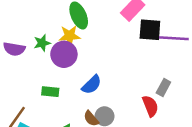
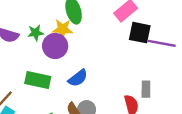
gray rectangle: (163, 88) -> (146, 89), turned -35
green rectangle: (50, 92) -> (38, 80), size x1.5

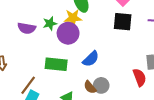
black square: (140, 33) -> (123, 22), moved

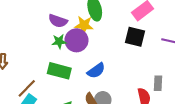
green star: (50, 24) -> (59, 42), moved
purple semicircle: (27, 28) -> (58, 21), moved

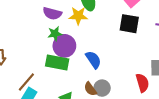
purple circle: (76, 40) -> (64, 46), moved
blue semicircle: (96, 71) -> (93, 60), turned -84

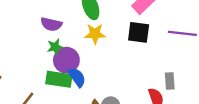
yellow star: (78, 16) -> (95, 34), moved
blue semicircle: (93, 60) -> (77, 77), moved

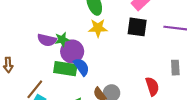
purple semicircle: (51, 24) -> (47, 40), moved
gray rectangle: (170, 81) -> (175, 68), moved

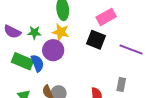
green star: (62, 39) -> (34, 33), moved
purple circle: (72, 51) -> (53, 50), moved

